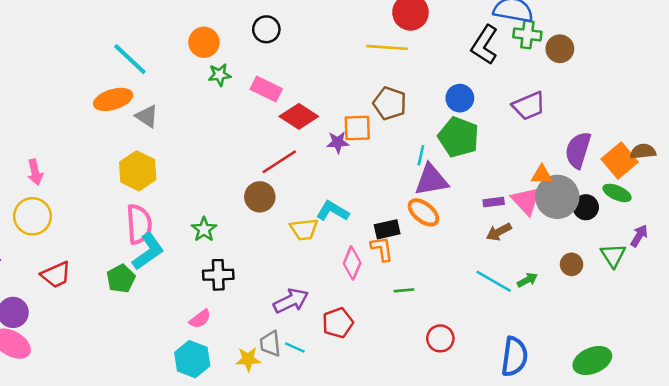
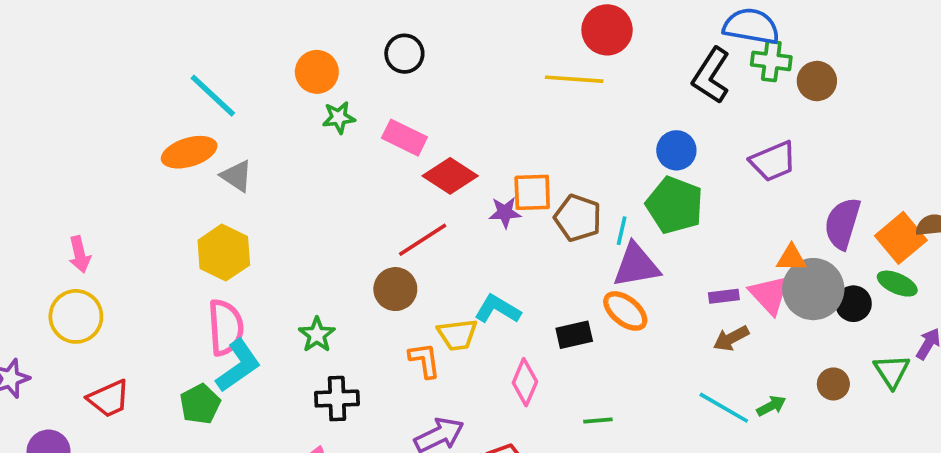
brown pentagon: (390, 103) -> (578, 218), moved
orange L-shape: (382, 249) -> (425, 360), moved

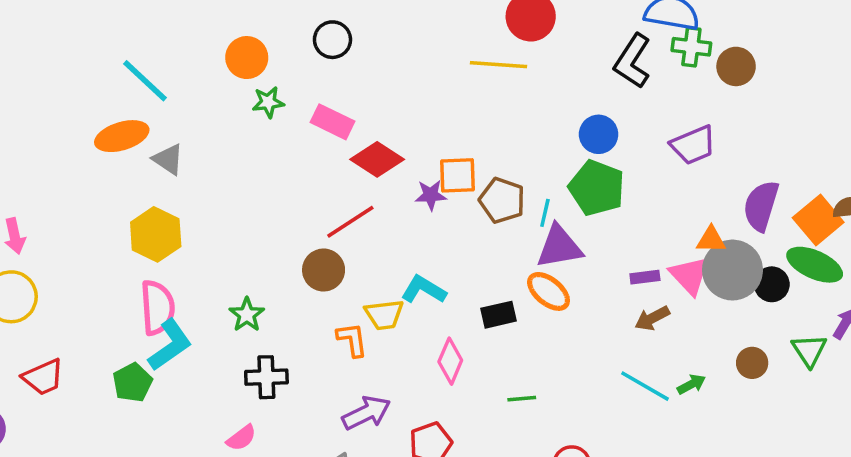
green ellipse: (897, 284) -> (815, 265), size x1.4

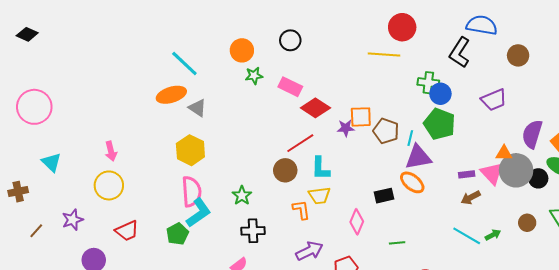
green cross: (691, 47) -> (428, 83), moved
cyan L-shape: (424, 290) -> (321, 168), moved, turned -120

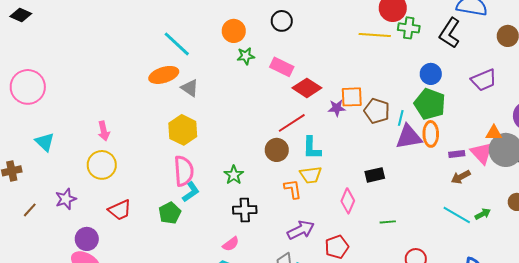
green cross: (428, 83) -> (409, 28), moved
orange ellipse: (412, 182) -> (431, 134), moved, turned 50
cyan L-shape: (199, 213) -> (191, 192), size x0.7

